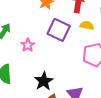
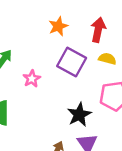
black star: (44, 81) -> (79, 115), moved

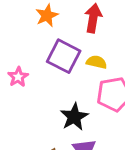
yellow semicircle: (107, 59) -> (97, 62), moved

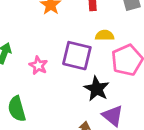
purple square: (64, 56) -> (77, 56), moved

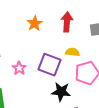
black star: (97, 89) -> (61, 92), turned -30

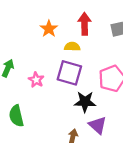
yellow semicircle: (72, 52) -> (72, 47), moved

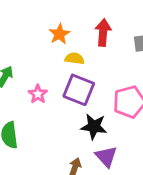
yellow semicircle: (72, 47) -> (75, 58), moved

